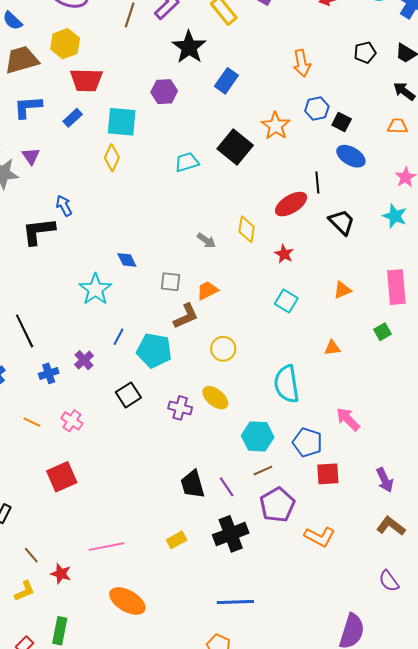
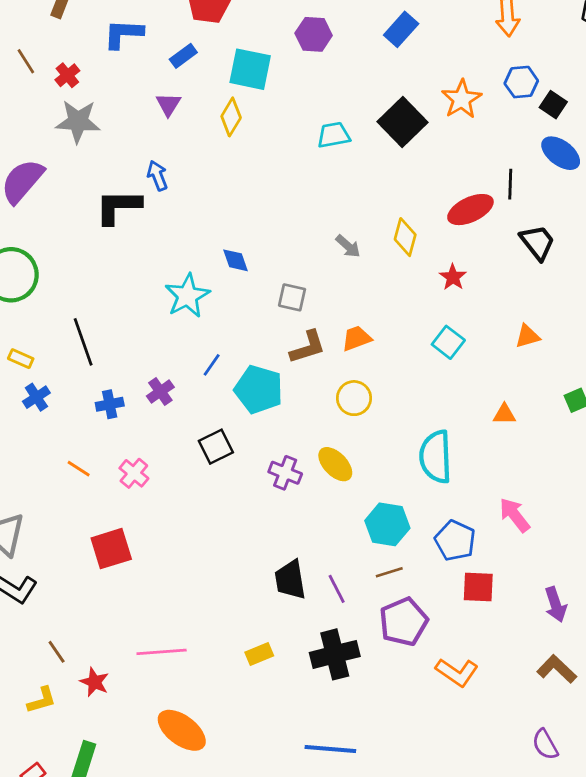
purple triangle: (31, 156) -> (168, 104), moved
orange trapezoid: (207, 290) -> (357, 338), moved

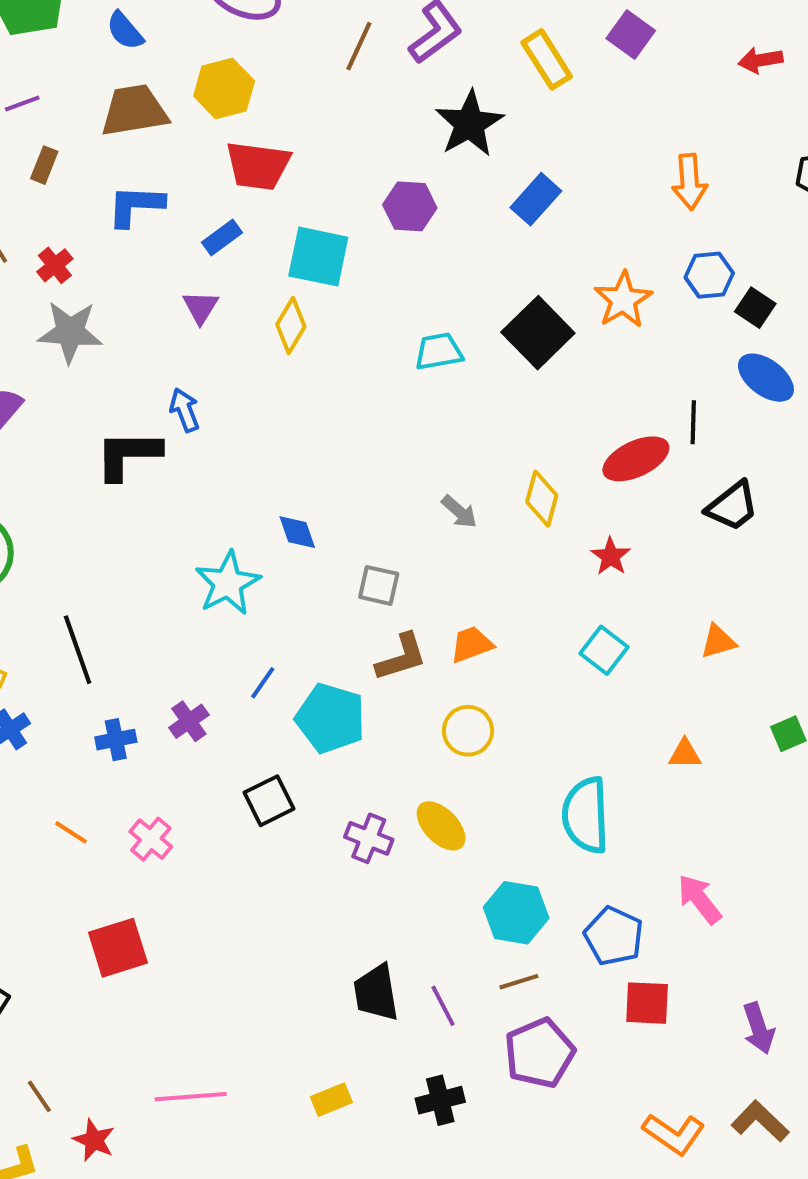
black trapezoid: (537, 242) -> (732, 506), turned 90
black cross: (335, 654) -> (440, 1100), size x0.7
orange L-shape: (457, 672) -> (674, 1134), moved

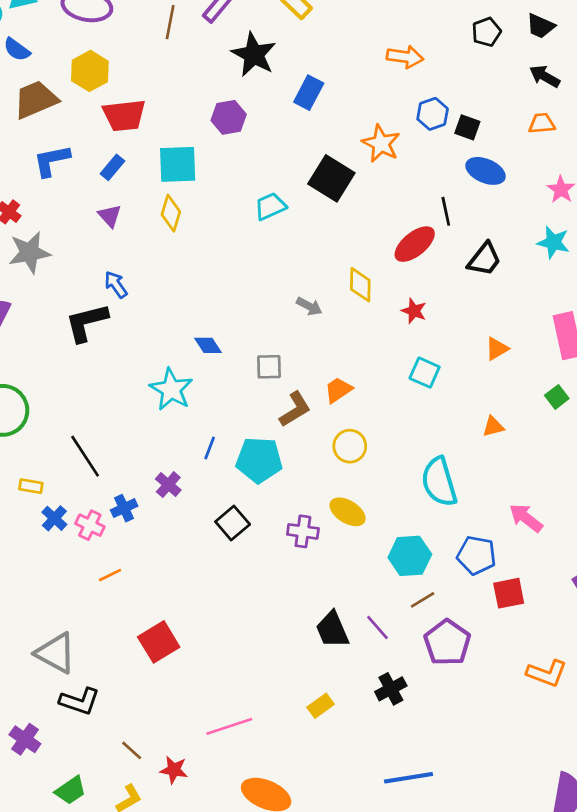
orange arrow: (690, 182) -> (405, 57), turned -64
orange line: (71, 832) -> (110, 575), turned -45
pink cross: (151, 839) -> (90, 525), moved

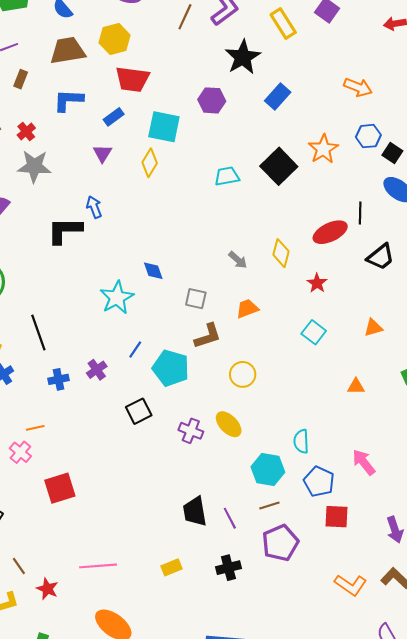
orange trapezoid: (338, 390) -> (247, 309), moved
cyan semicircle: (439, 482) -> (301, 441), moved, size x0.6
pink cross: (90, 525) -> (20, 452), moved

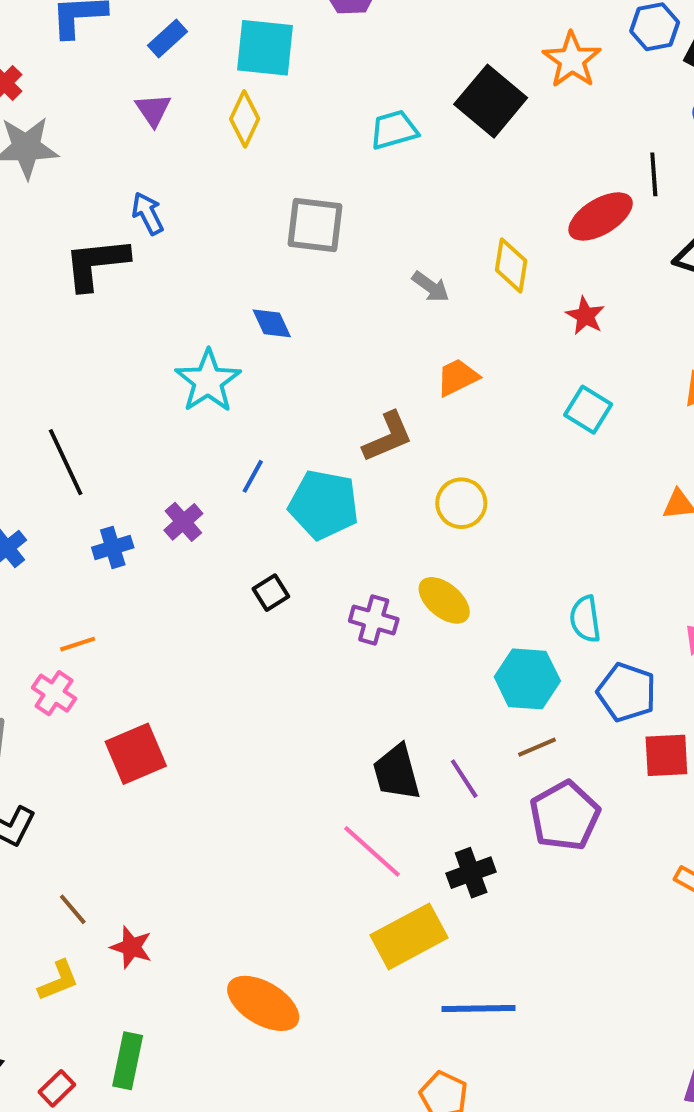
gray square: (196, 299) -> (315, 225), moved, size x1.4
black square: (139, 411) -> (271, 593), size x0.7
pink line: (98, 566) -> (372, 851), moved, turned 52
yellow rectangle: (172, 567) -> (409, 936), moved, size x1.8

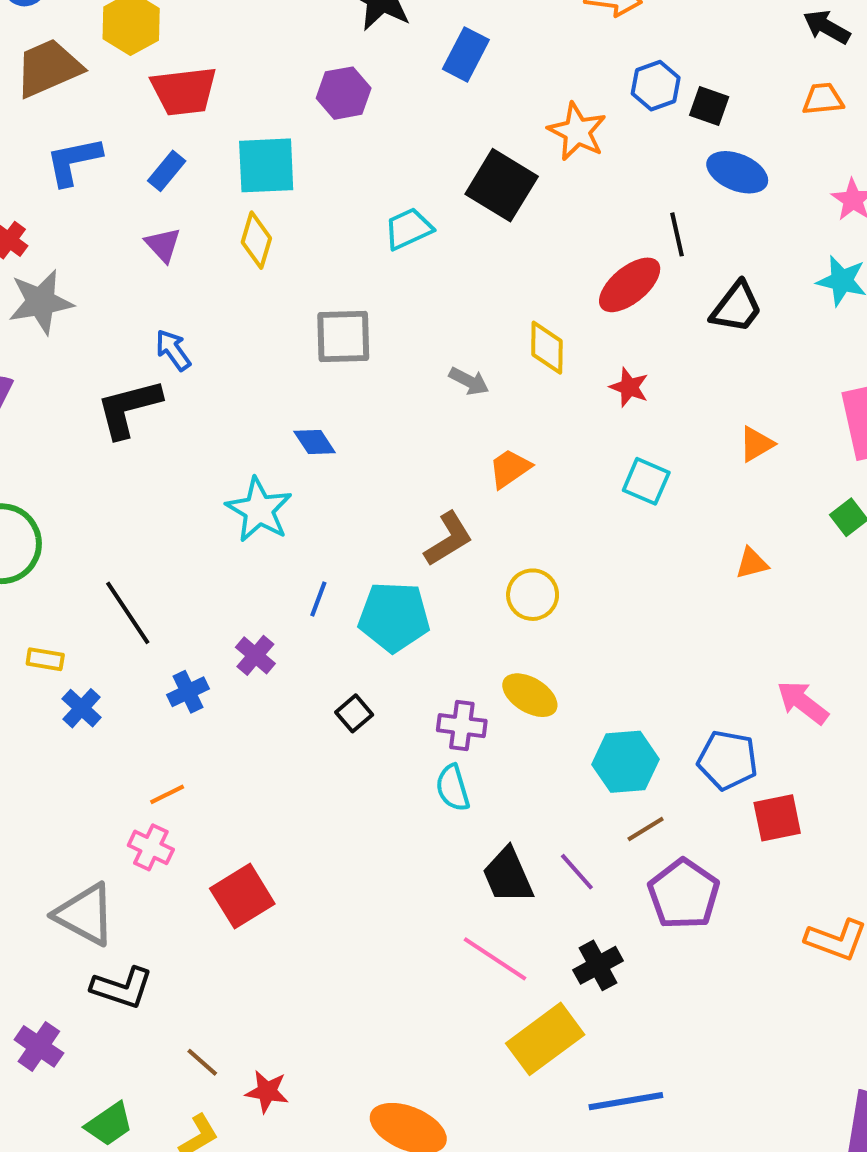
cyan semicircle: (585, 619) -> (453, 788), moved

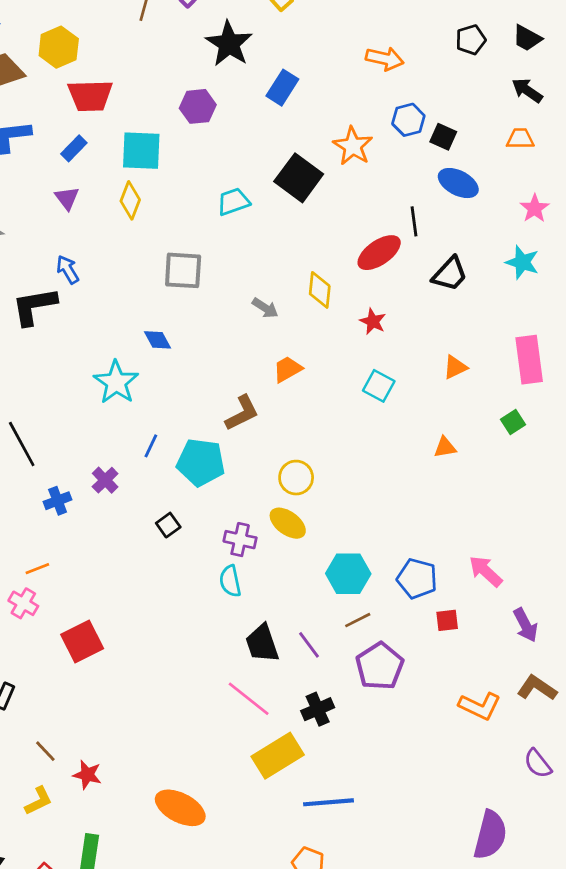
yellow circle: (533, 595) -> (296, 478), moved
pink arrow: (803, 702) -> (486, 571), moved
red square: (777, 818) -> (447, 620), size x0.7

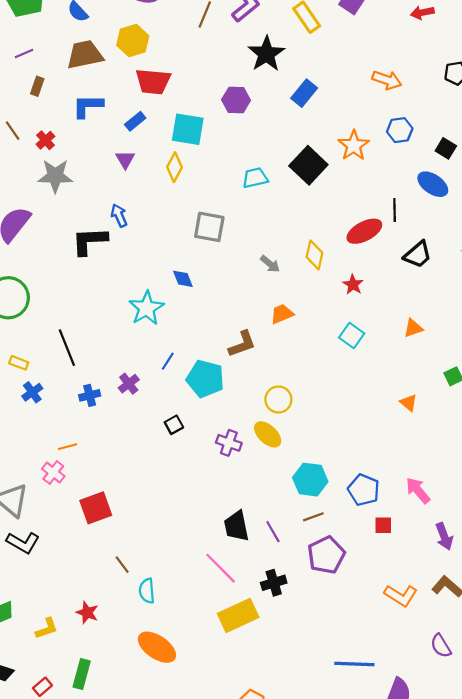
black square: (443, 137) -> (446, 148), moved
orange triangle: (445, 447) -> (409, 403), moved, turned 42
cyan semicircle: (230, 581) -> (147, 591), moved
brown line: (45, 751) -> (122, 565), moved
blue line: (328, 802) -> (354, 664), moved

